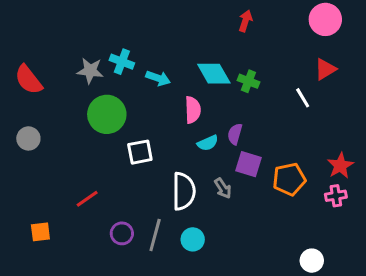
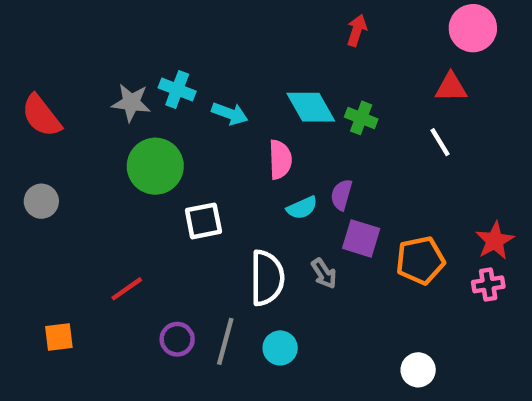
red triangle: (325, 69) -> (451, 87), moved, turned 30
white circle: (312, 261) -> (418, 370), moved

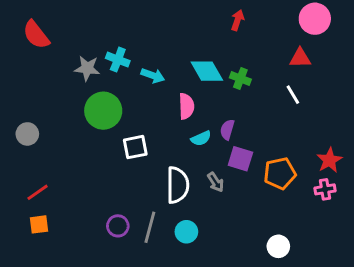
red semicircle: (41, 116) -> (36, 35), moved
red line: (127, 289) -> (38, 192), moved

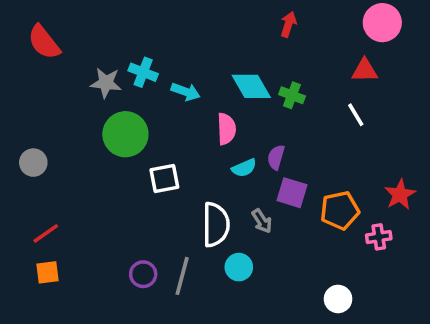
pink cross: (325, 189) -> (379, 237), moved
cyan circle: (186, 232) -> (239, 267), moved

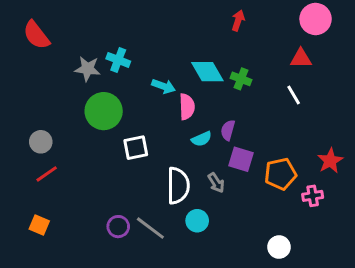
cyan arrow: (186, 92) -> (164, 86), moved
gray circle: (33, 163) -> (41, 142), moved
red line: (46, 233) -> (47, 174), moved
orange square: (47, 272) -> (39, 225), turned 30
gray line: (182, 276) -> (150, 228), turned -68

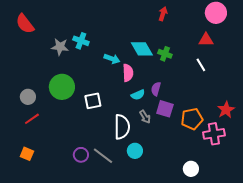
green circle: (104, 111) -> (62, 87), moved
gray arrow: (216, 183) -> (145, 117), moved
pink cross: (313, 196) -> (214, 134), size x1.5

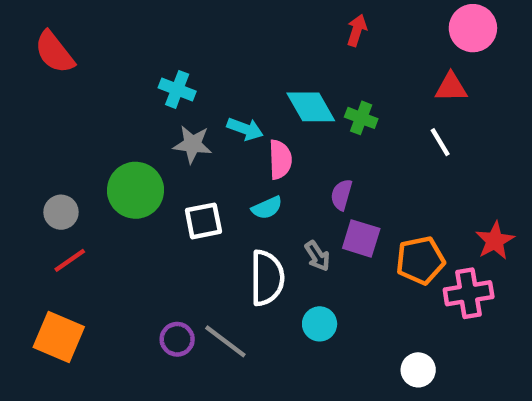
gray star: (60, 47) -> (192, 144), moved
cyan semicircle: (138, 95) -> (267, 208), moved
cyan circle: (135, 151) -> (320, 324), moved
orange square: (27, 154) -> (59, 337), size x1.6

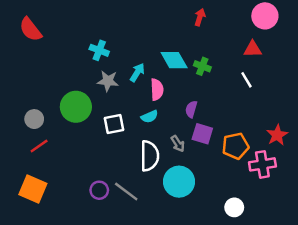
cyan arrow: (245, 129) -> (137, 72), turned -78
cyan circle: (320, 324) -> (179, 182), size x1.6

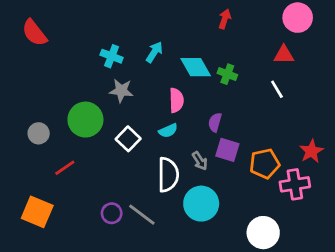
cyan arrow: (137, 72) -> (154, 52), moved
white square: (114, 124) -> (128, 139), turned -35
red line: (39, 146) -> (65, 168), moved
white circle: (234, 207) -> (263, 233), size x1.5

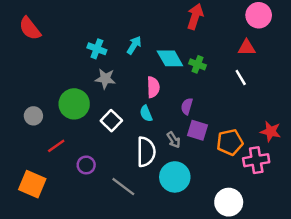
red arrow: (225, 19) -> (195, 16), size x1.5
cyan semicircle: (168, 131) -> (146, 113), turned 91
red star: (311, 151) -> (271, 131), turned -30
purple circle: (112, 213) -> (86, 165), moved

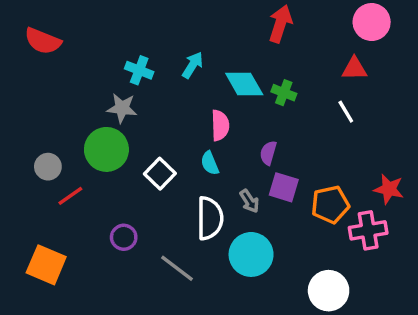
red semicircle: (30, 28) -> (43, 41), turned -30
gray star: (105, 79) -> (122, 108), moved
red line: (56, 146) -> (70, 196), moved

